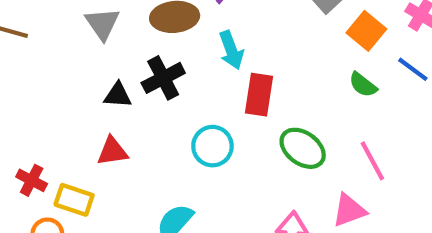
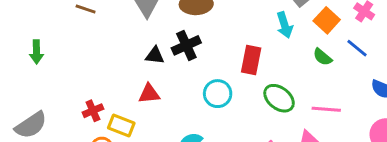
cyan arrow: (231, 50) -> (285, 25), moved
pink line: (372, 161) -> (326, 109), turned -60
red cross: (32, 180) -> (93, 111), turned 36

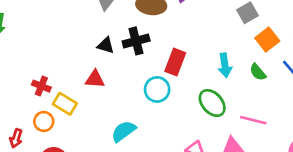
cyan arrow: (285, 25) -> (225, 65), moved
red rectangle: (251, 60) -> (175, 62), moved
red cross: (93, 111) -> (41, 86), turned 36

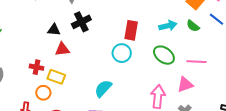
black cross: (136, 41) -> (81, 22), moved
black triangle: (106, 45) -> (54, 30), moved
cyan arrow: (225, 65) -> (168, 26), turned -84
red triangle: (95, 79) -> (62, 49), moved

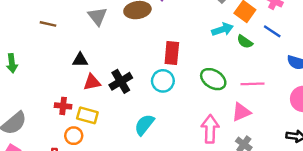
black cross: (81, 22) -> (121, 81), moved
cyan arrow: (168, 26) -> (222, 29), moved

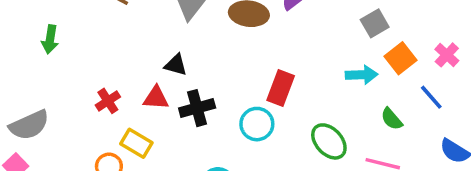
green semicircle: (245, 42) -> (392, 119), moved
black triangle: (80, 60) -> (176, 65), moved
red cross: (63, 106) -> (108, 101), moved, turned 35

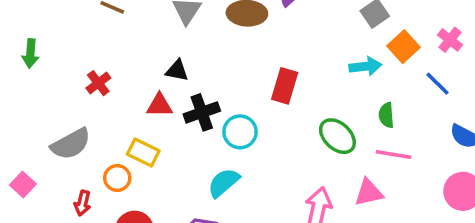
green arrow: (50, 39) -> (30, 53), moved
red cross: (108, 101) -> (98, 83), moved
green semicircle: (392, 119) -> (386, 115), moved, turned 40
cyan circle: (257, 124) -> (240, 132), moved
gray semicircle: (29, 125) -> (71, 144), moved

